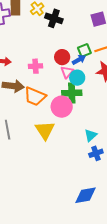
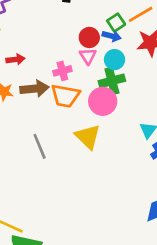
blue arrow: (79, 60) -> (112, 36), turned 56
pink cross: (35, 66) -> (62, 71), moved
pink triangle: (67, 72) -> (88, 56), moved

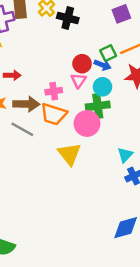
gray line: (40, 146) -> (22, 129), moved, turned -45

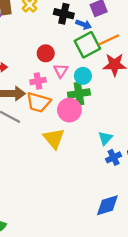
black cross: (68, 18) -> (64, 14), moved
green square: (108, 53) -> (87, 45), size x1.6
red circle: (82, 64) -> (46, 53), moved
blue arrow: (103, 65) -> (84, 24), moved

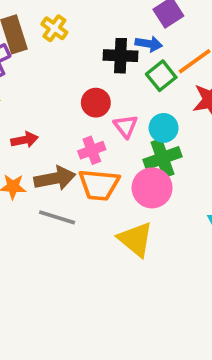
black cross: (64, 14) -> (121, 56), moved
green square: (87, 45) -> (161, 76), size x0.7

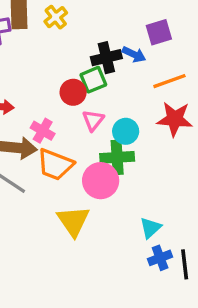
black cross: (121, 56) -> (106, 58), turned -32
green square: (161, 76) -> (93, 80), moved
pink cross: (92, 150) -> (43, 131), moved, turned 35

